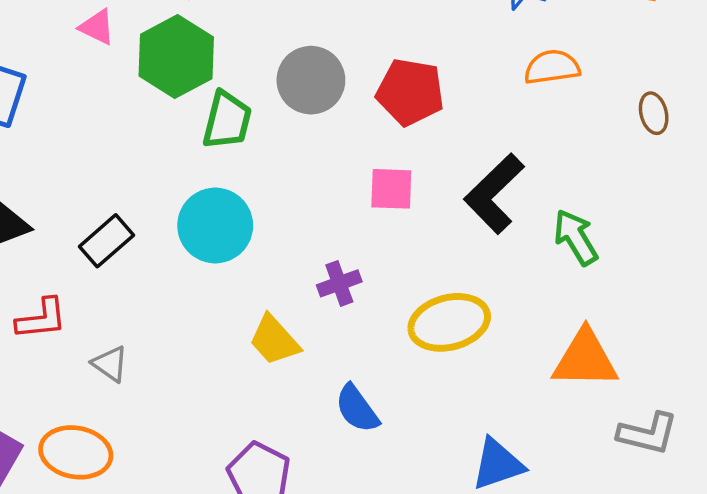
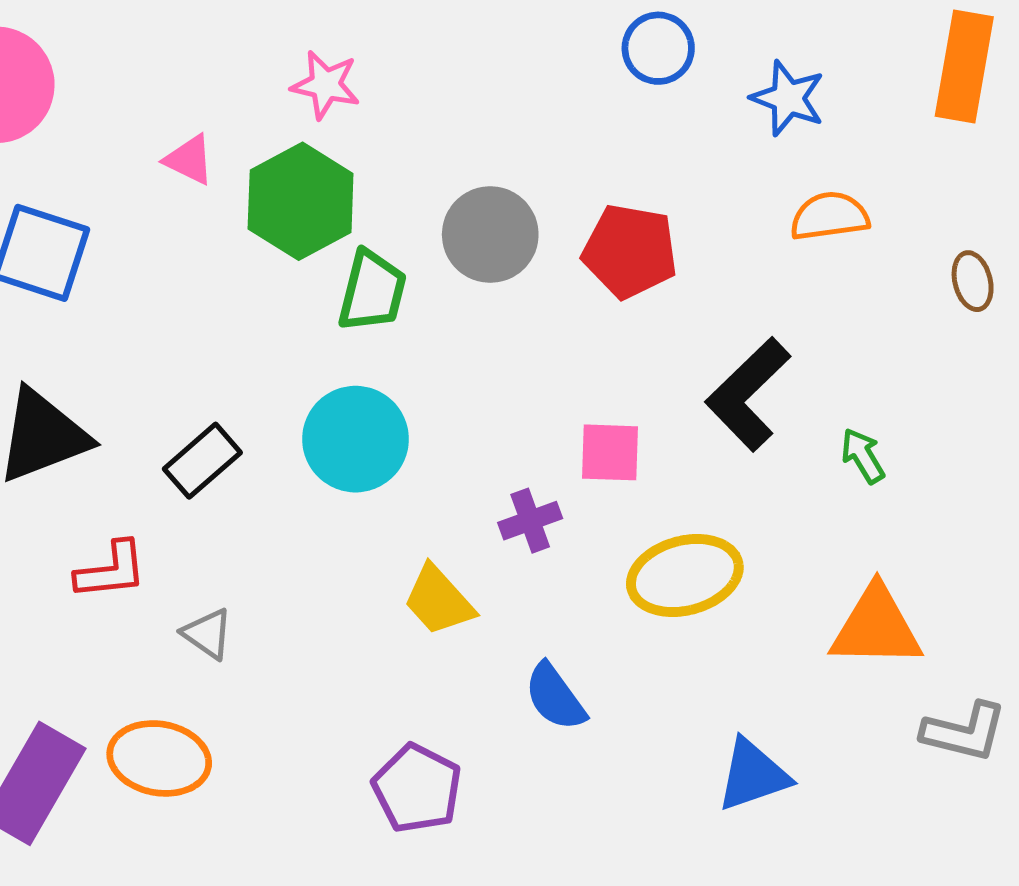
pink square: (391, 189) -> (610, 452), moved
green arrow: (576, 237) -> (863, 456), size x0.7

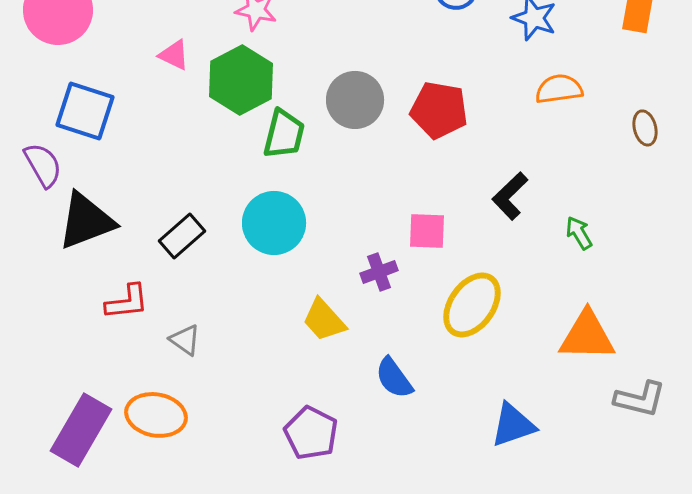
black L-shape: (748, 394) -> (510, 196), size x0.7
yellow ellipse: (685, 575) -> (472, 305), turned -40

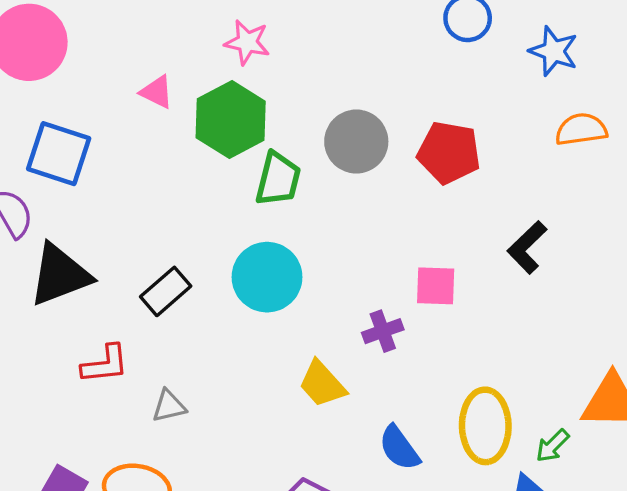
green arrow: (579, 233) -> (552, 446), moved, turned -104
yellow ellipse: (472, 305) -> (485, 426), moved, turned -36
gray triangle: (185, 340) -> (169, 406), turned -48

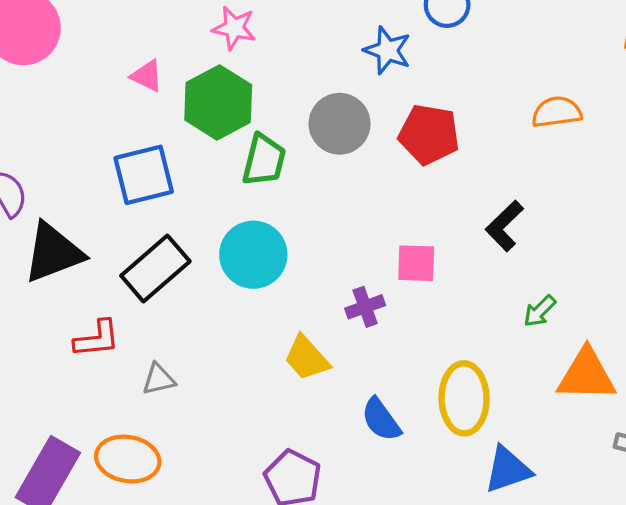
blue star: (554, 51) -> (387, 50), moved
blue square: (59, 154) -> (144, 175), moved, turned -32
black rectangle: (166, 291) -> (155, 269), size x1.4
green arrow: (552, 446) -> (540, 311), moved

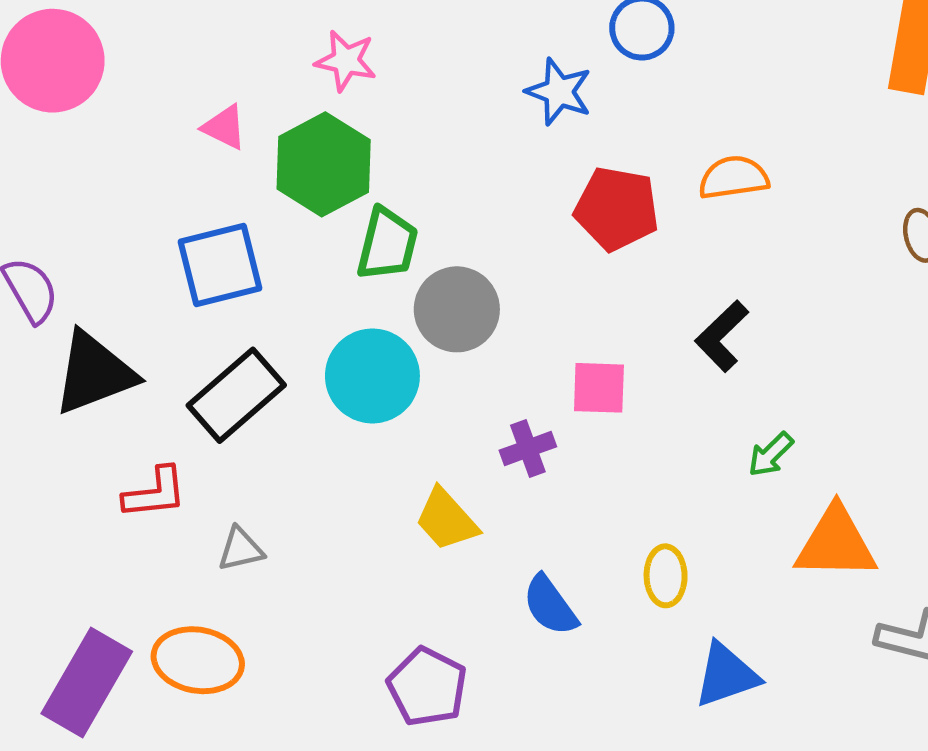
orange semicircle: (557, 112) -> (734, 178), moved
gray circle: (340, 124) -> (457, 309), moved
yellow ellipse: (464, 398) -> (666, 576), size x0.6

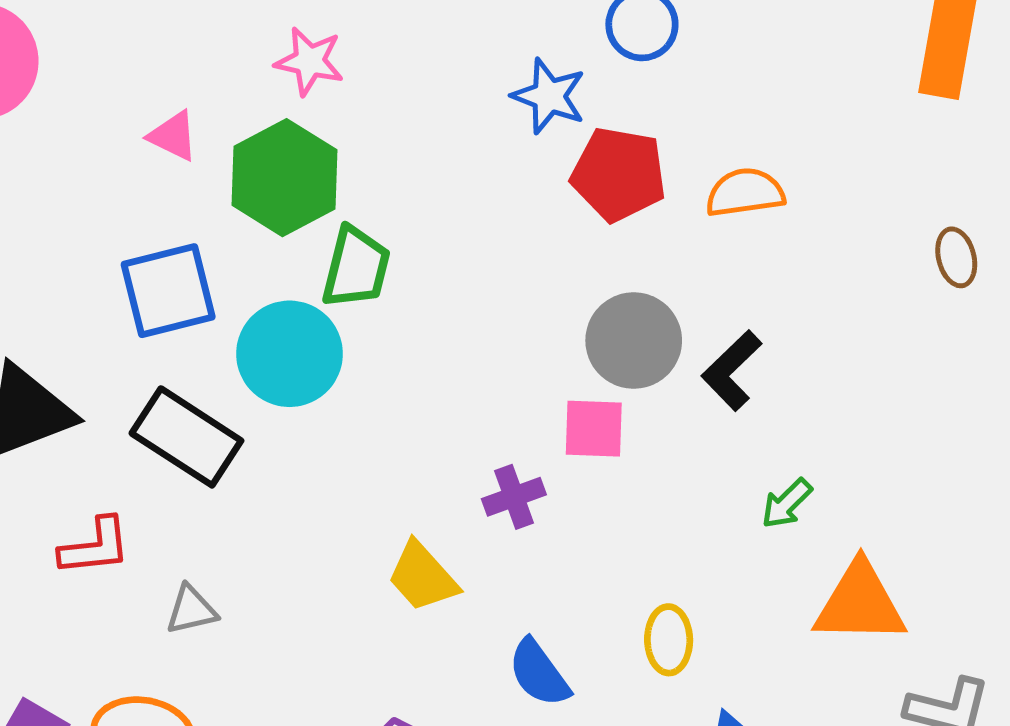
red pentagon: (617, 209) -> (619, 174), moved
gray circle: (457, 309) -> (634, 341), moved
cyan circle: (372, 376) -> (289, 354), moved
black rectangle: (236, 395) -> (186, 437), turned 74

